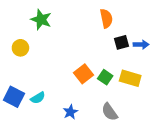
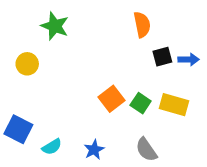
cyan semicircle: (38, 98) -> (52, 147), moved

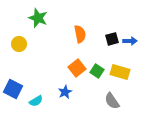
orange semicircle: (142, 25) -> (80, 34), moved
blue star: (94, 150) -> (65, 92), moved
gray semicircle: (146, 150) -> (112, 101), moved

